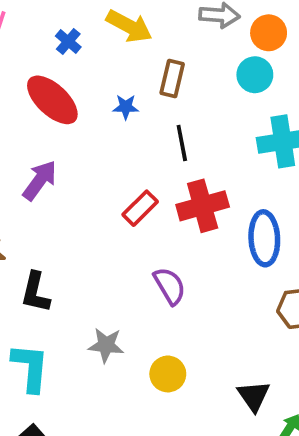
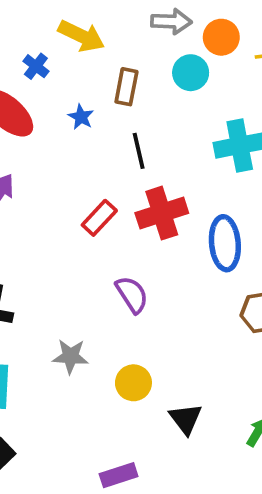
blue cross: (68, 41) -> (36, 66), moved
cyan circle: (255, 75) -> (191, 73), moved
blue star: (126, 107) -> (81, 117), turned 30
black triangle: (254, 396) -> (186, 419), moved

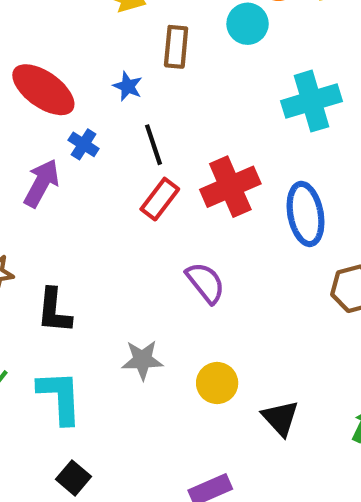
blue cross: (36, 66) -> (84, 144), moved
black line: (139, 151) -> (154, 145), moved

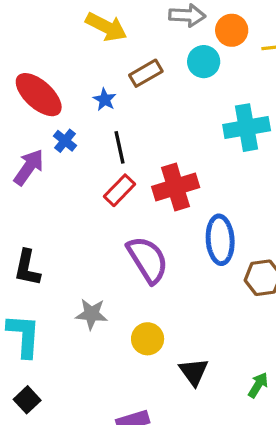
brown rectangle: (176, 47) -> (146, 73), turned 48
blue ellipse: (306, 214) -> (220, 240), moved
purple semicircle: (205, 283) -> (148, 260), size x1.4

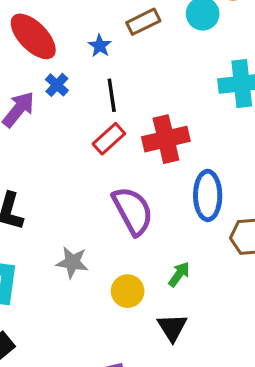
green arrow: (258, 385) -> (179, 274), moved

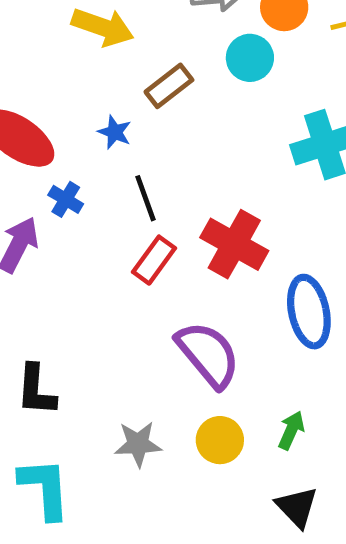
red cross: (166, 139) -> (234, 244), turned -36
yellow circle: (128, 291) -> (220, 440), moved

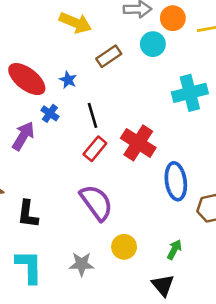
blue star: (115, 132) -> (68, 80), moved
purple semicircle: (208, 354) -> (96, 203), moved
green arrow: (291, 430) -> (174, 250), moved
gray star: (138, 444) -> (82, 264), moved

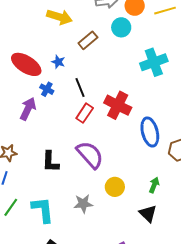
black L-shape: (28, 214) -> (50, 162), moved

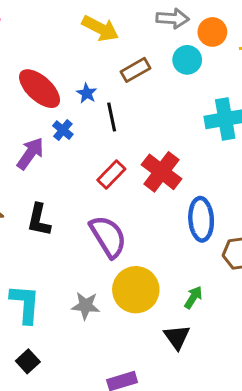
black line: (80, 87) -> (112, 117), moved
black L-shape: (50, 162) -> (39, 220), moved
yellow circle: (115, 187) -> (136, 290), size x1.6

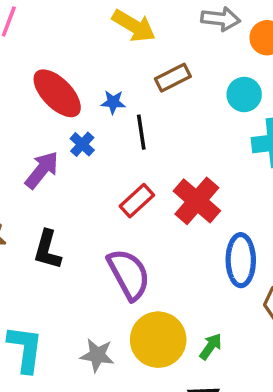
cyan circle: (187, 60) -> (244, 94), moved
blue star: (87, 93) -> (113, 102), turned -30
green arrow: (193, 297) -> (211, 346), moved

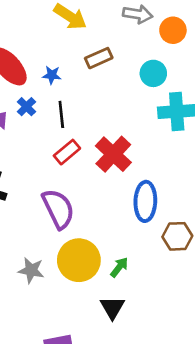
black line: (141, 132) -> (61, 114), moved

